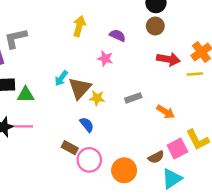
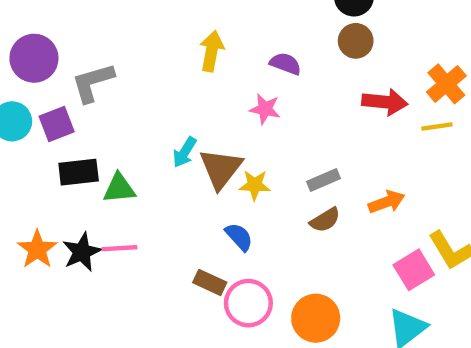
orange arrow: (166, 112) -> (387, 202), turned -48
brown semicircle: (156, 157) -> (325, 220), moved

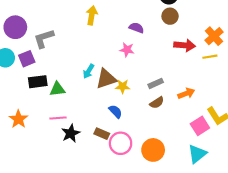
yellow arrow: (212, 51) -> (92, 15), moved
brown triangle: (221, 169) -> (106, 79), turned 35
black star: (82, 252) -> (71, 133), moved

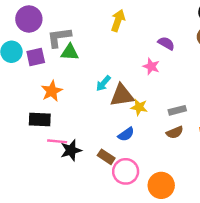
black rectangle: (38, 82) -> (40, 119), moved
green triangle: (57, 89) -> (70, 52), moved
blue semicircle: (116, 111) -> (126, 134), turned 88
pink line: (58, 118) -> (57, 141), moved
orange star: (18, 119) -> (52, 91), moved

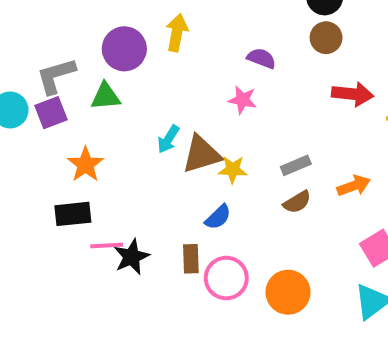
purple circle: (29, 19) -> (124, 49), moved
gray L-shape: (59, 37) -> (56, 76), moved
brown rectangle: (106, 157) -> (191, 259), turned 63

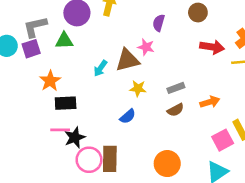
purple semicircle: (261, 58) -> (159, 23), turned -98
brown triangle: (202, 154) -> (127, 60), moved
black rectangle: (73, 214) -> (66, 103), moved
brown rectangle: (191, 259) -> (110, 159), moved, size x1.5
pink circle: (226, 278) -> (89, 160), moved

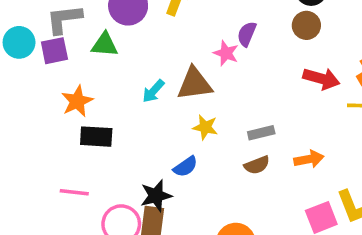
pink star: (146, 47) -> (226, 53), moved
pink line: (60, 130) -> (74, 192), moved
black star: (75, 137) -> (156, 196), moved

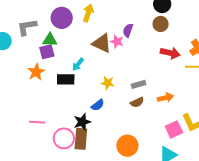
purple square: (54, 51) -> (47, 52), moved
brown triangle: (195, 84) -> (102, 43), moved, turned 35
black rectangle: (96, 137) -> (66, 79), moved

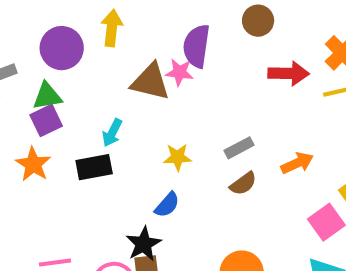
purple semicircle: (128, 30) -> (197, 46), size x1.5

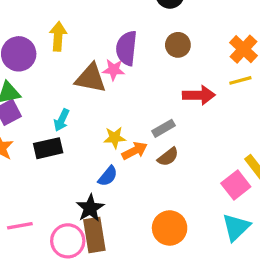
brown circle: (258, 21) -> (178, 45), moved
red arrow: (289, 73) -> (199, 95), moved
orange arrow: (297, 163) -> (135, 151), moved

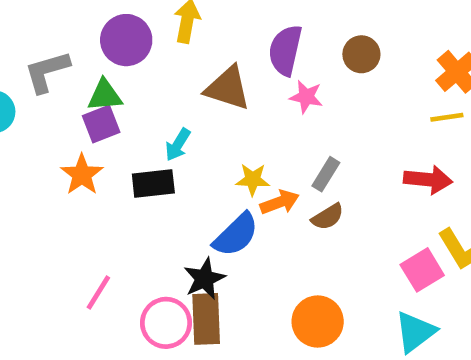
pink star: (114, 70) -> (306, 97), moved
red arrow: (199, 95) -> (428, 180), moved
gray rectangle: (164, 128) -> (326, 174), turned -35
blue semicircle: (108, 176) -> (236, 235), size x1.5
pink line: (20, 226) -> (98, 292), turned -55

